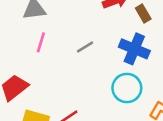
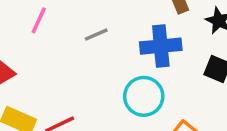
blue cross: (134, 49) -> (161, 46), turned -36

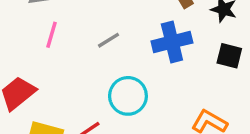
cyan circle: (144, 96) -> (128, 96), moved

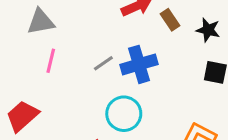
blue cross: (172, 42) -> (139, 64), moved

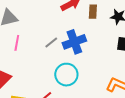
brown rectangle: (170, 20) -> (93, 12), turned 40

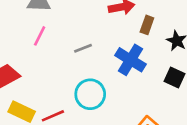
blue cross: (74, 42) -> (130, 60), moved, turned 35

